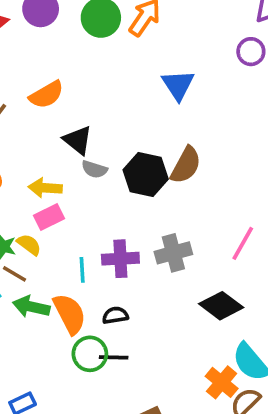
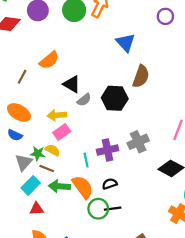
brown semicircle: (186, 165) -> (141, 76), moved
gray semicircle: (94, 169) -> (84, 100), turned -48

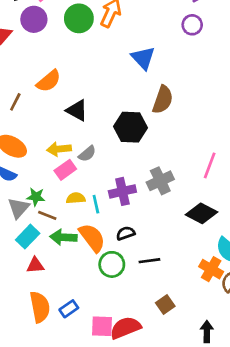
gray semicircle: (84, 100) -> (87, 154), moved
yellow semicircle: (53, 150) -> (76, 198), moved, turned -32
black line: (113, 209) -> (149, 261), moved

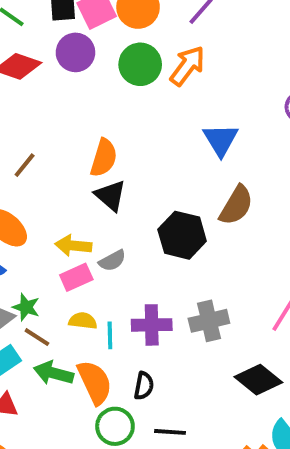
orange semicircle: (49, 81) -> (104, 158), moved, turned -45
black semicircle: (126, 233) -> (144, 386), turned 108

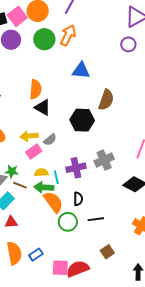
blue triangle: (221, 140) -> (81, 71), moved, turned -42
green arrow: (54, 373) -> (44, 187), moved

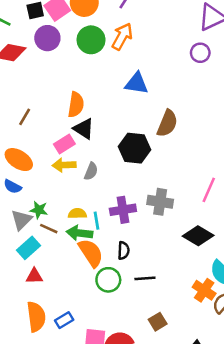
gray semicircle: (50, 140) -> (91, 171), turned -32
pink rectangle: (34, 152) -> (64, 144), moved
gray cross: (104, 160) -> (160, 202), turned 30

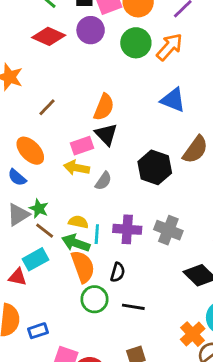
cyan rectangle: (29, 248) -> (35, 259), moved

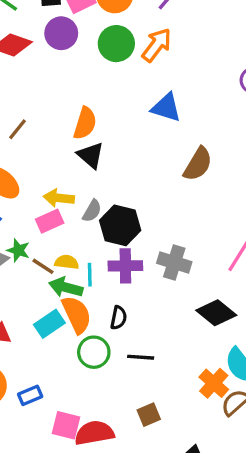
pink rectangle: (82, 146) -> (50, 221), moved
black hexagon: (155, 167) -> (120, 225), moved
brown line: (45, 231) -> (43, 266), moved
cyan rectangle: (35, 259) -> (49, 324), moved

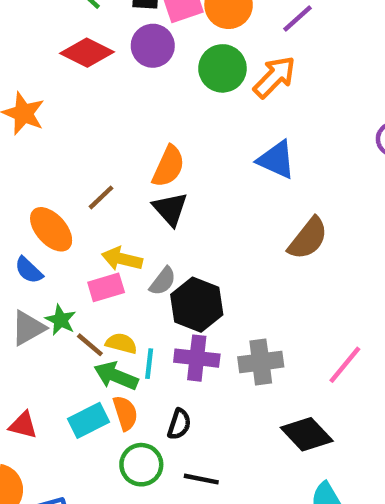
brown line: (18, 129) -> (101, 197), moved
gray cross: (174, 262) -> (261, 362), turned -32
orange semicircle: (77, 315) -> (125, 413), size x0.7

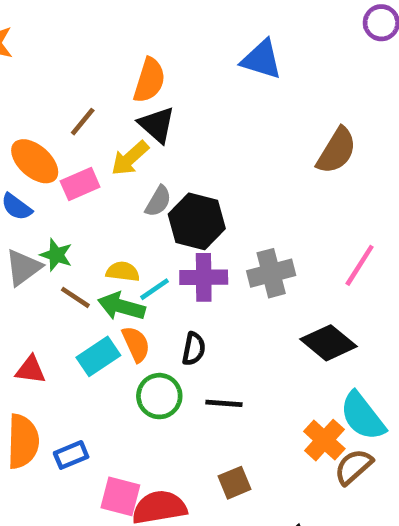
brown semicircle: (308, 238) -> (337, 151), moved
yellow arrow: (122, 259) -> (130, 158), moved, turned -48
pink rectangle: (106, 287) -> (80, 184), moved
brown line: (90, 345) -> (75, 297), moved
cyan line: (149, 364) -> (155, 289), turned 56

